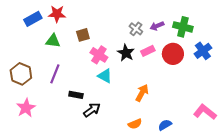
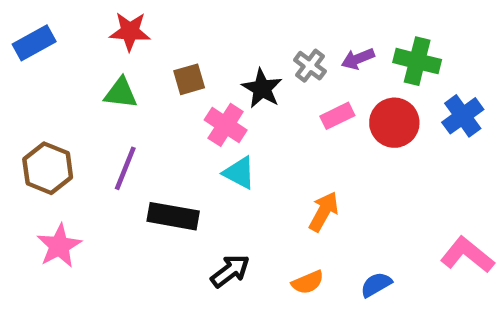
blue rectangle: (33, 19) -> (34, 43), moved
black star: (126, 53) -> (262, 88), moved
black rectangle: (76, 95) -> (173, 216), size x1.5
black arrow: (92, 110) -> (230, 271), moved

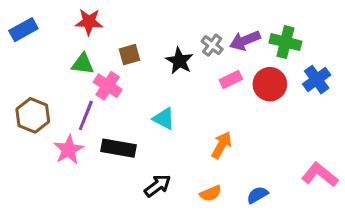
purple arrow: (358, 59) -> (245, 41), size x1.4
pink cross: (226, 125) -> (108, 86), moved
pink star: (59, 246) -> (69, 150), moved

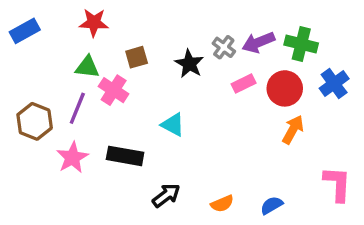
purple line: (86, 115) -> (77, 108), moved
orange arrow: (222, 145) -> (293, 130), moved
pink L-shape: (320, 175) -> (337, 184), turned 54

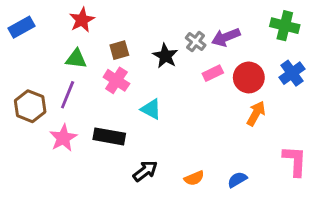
red star: (94, 23) -> (82, 20), turned -30
green cross: (301, 44) -> (285, 26), moved
pink cross: (114, 90) -> (116, 80), moved

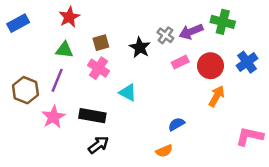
green cross: (285, 26) -> (223, 22), moved
pink L-shape: (295, 161) -> (249, 136), turned -80
black arrow: (145, 171) -> (98, 145), moved
blue semicircle: (237, 180) -> (176, 124), moved

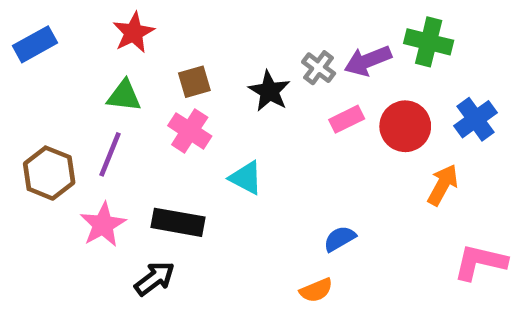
orange arrow: (217, 96) -> (443, 185), moved
black arrow: (98, 145) -> (155, 279), moved

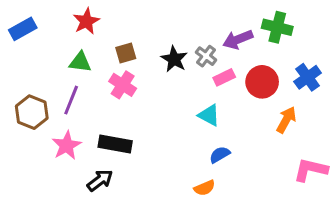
gray cross: (319, 68) -> (206, 56), moved
cyan triangle: (246, 178) -> (209, 115), moved

